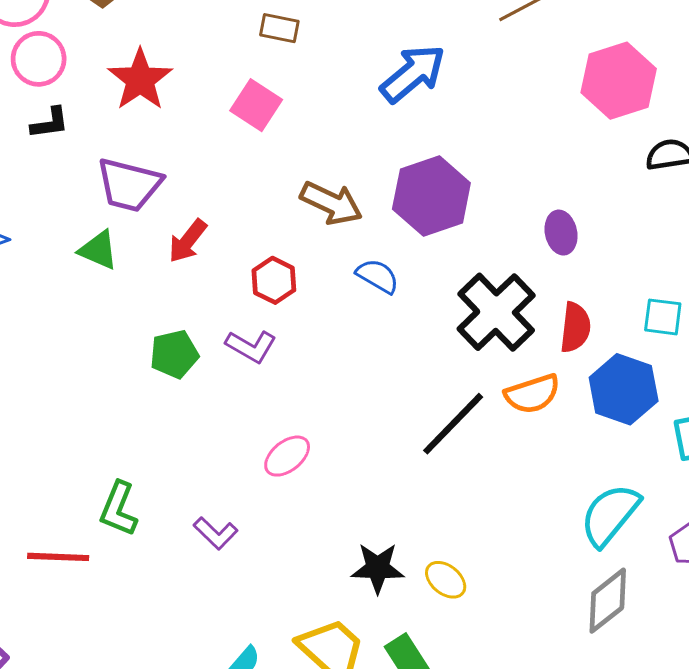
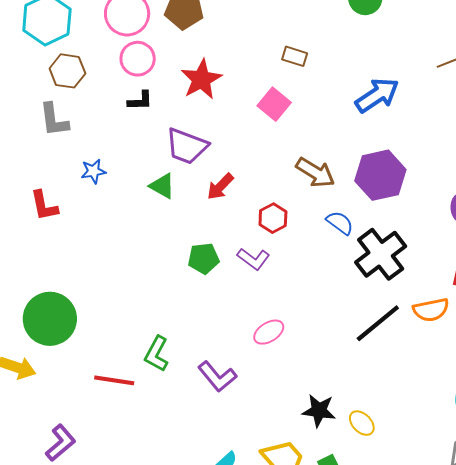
black cross: (496, 312) -> (381, 254), moved
purple L-shape: (216, 533) -> (217, 377), size x1.4

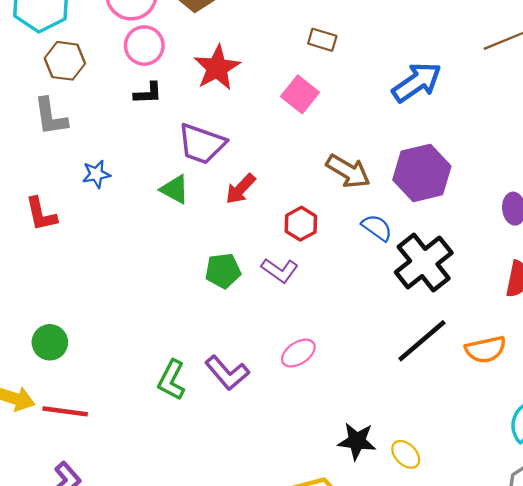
orange semicircle: (431, 310) -> (486, 349), moved
green circle: (50, 319) -> (50, 342), size x0.6
purple L-shape: (217, 377) -> (227, 373), moved
red line: (114, 380) -> (65, 411), moved

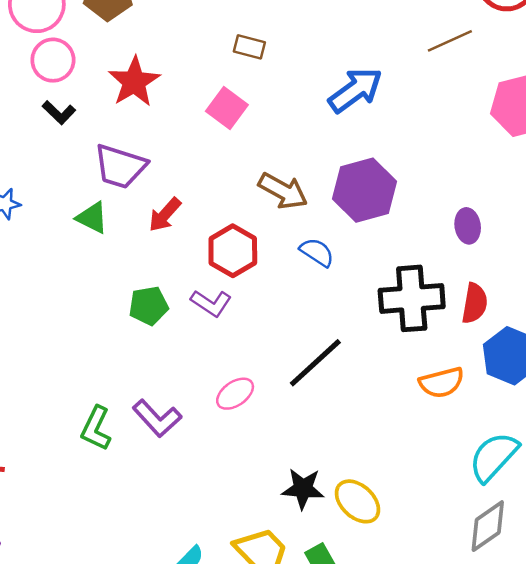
black L-shape: (148, 93) -> (59, 113), turned 48
red hexagon: (301, 224) -> (233, 251), size x1.4
black cross: (424, 263) -> (412, 298), moved, turned 36
black line: (422, 341) -> (315, 363), moved
yellow ellipse: (406, 454) -> (357, 501), size x1.4

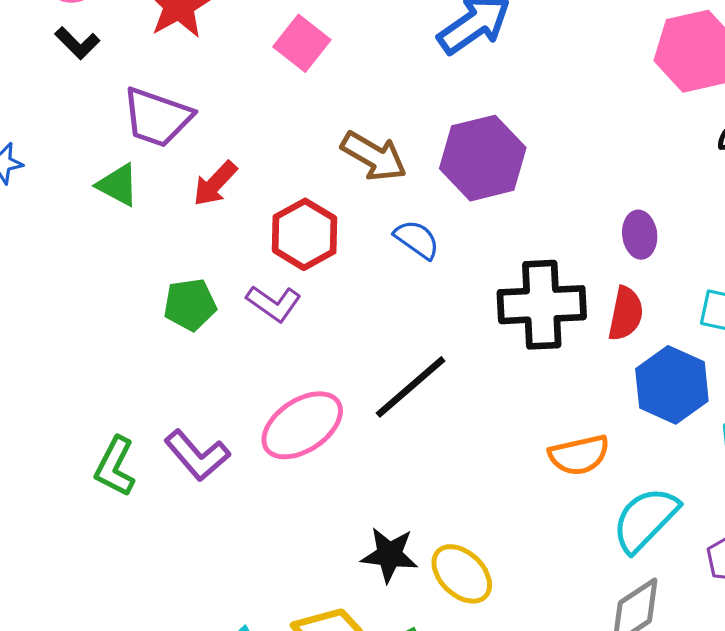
purple ellipse: (468, 226) -> (640, 235), moved
orange semicircle: (442, 383) -> (579, 455), moved
pink ellipse: (235, 394) -> (302, 425), size x1.6

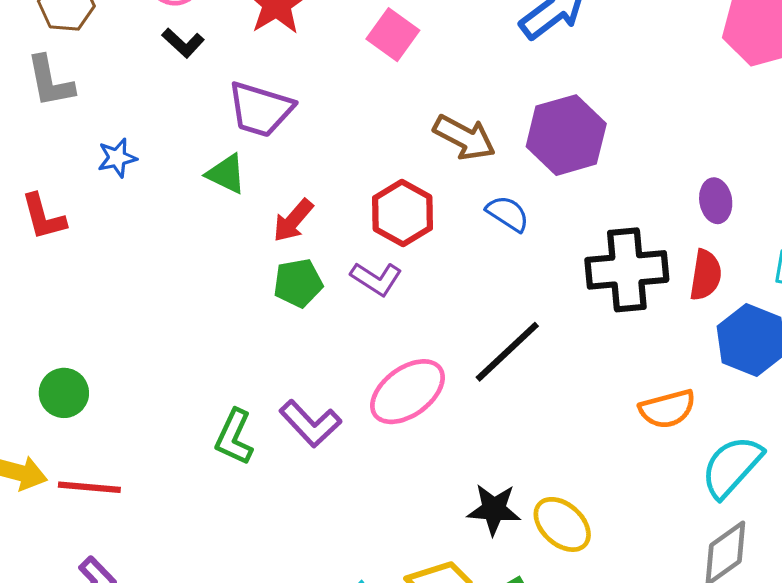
red arrow: (215, 184) -> (293, 220), moved

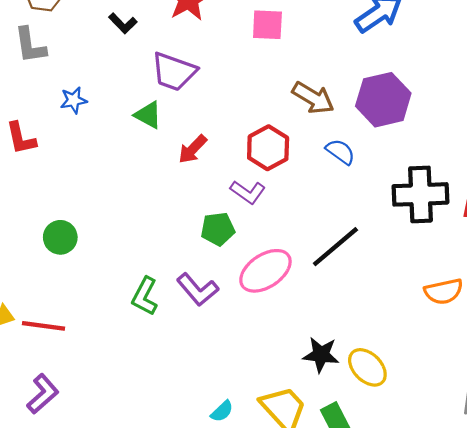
pink square: (393, 35) -> (267, 25), turned -36
green pentagon: (298, 283) -> (218, 229), moved
green circle: (64, 393) -> (60, 237), moved

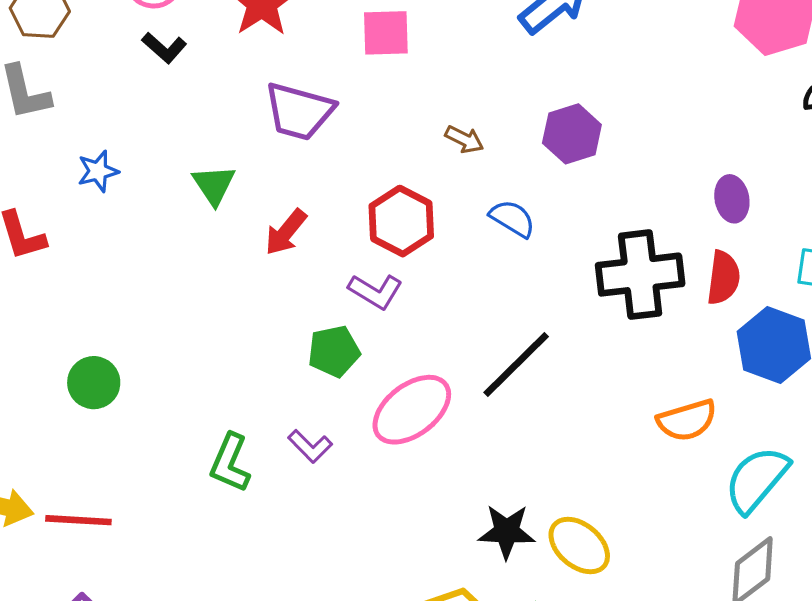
purple trapezoid: (174, 72) -> (299, 111), moved
brown arrow: (313, 98) -> (464, 139), size x0.6
purple hexagon: (383, 100) -> (572, 134), size x0.7
green triangle: (148, 115) -> (214, 185), turned 32
purple L-shape: (198, 289) -> (310, 446), size x0.7

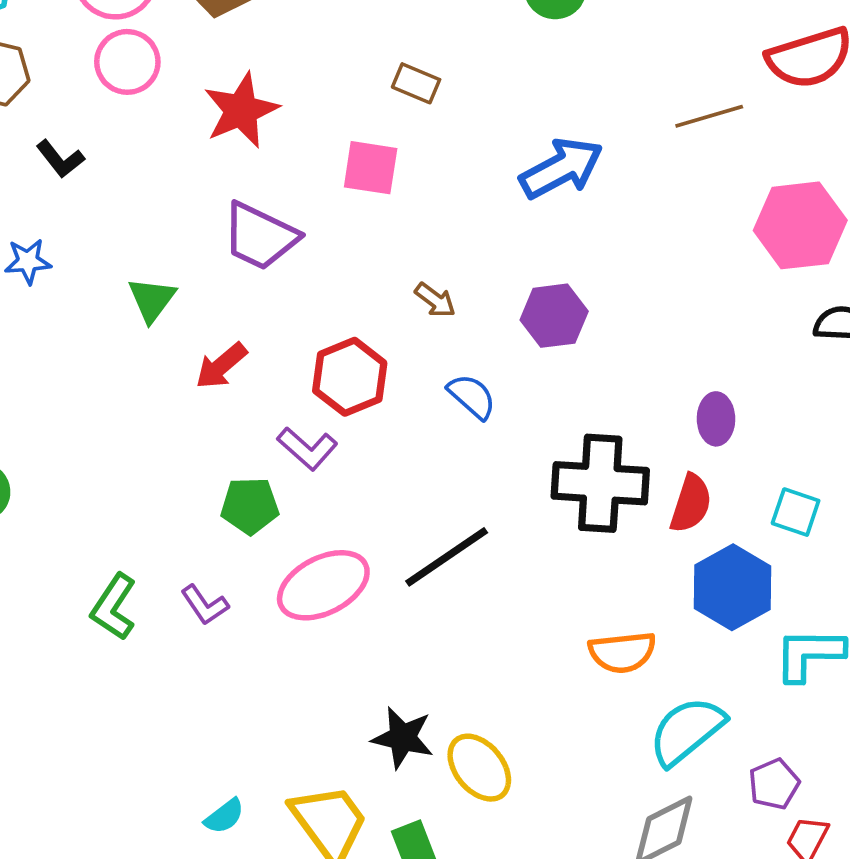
black L-shape: (164, 48) -> (60, 159), moved

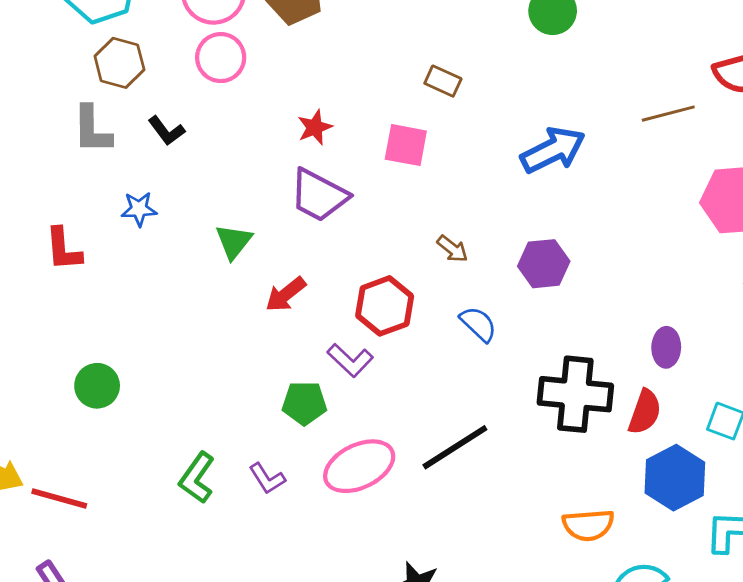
red star: (241, 110) -> (315, 127), moved, size x0.6

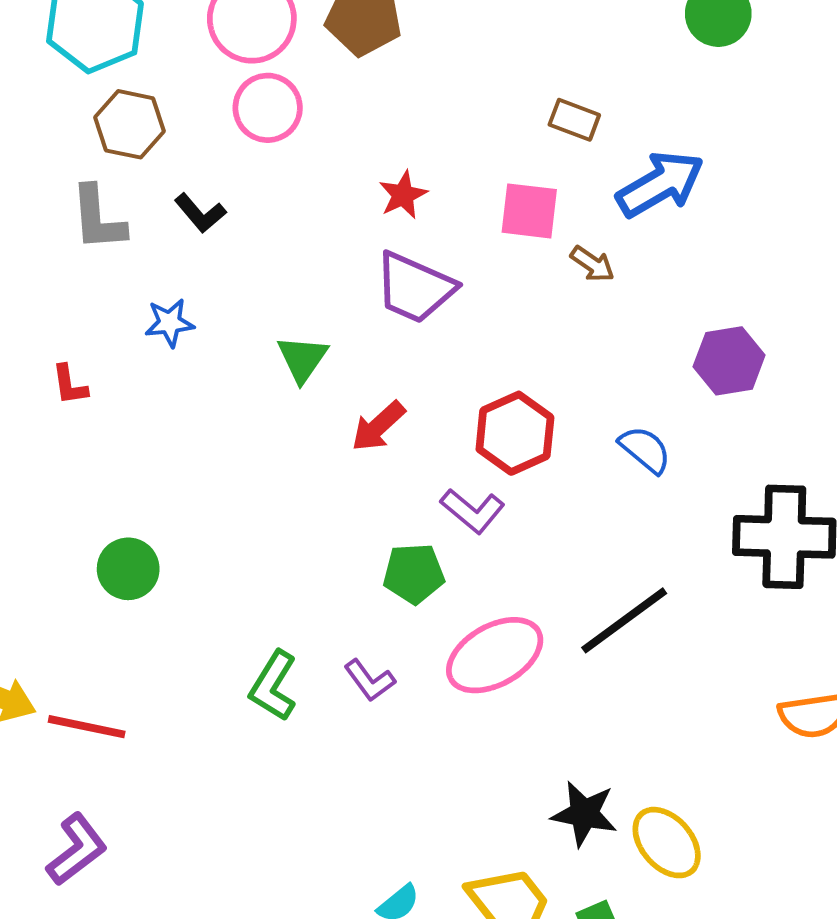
blue arrow: (553, 150) -> (660, 184), moved
red L-shape: (63, 249) -> (70, 385), size x0.7
brown arrow: (452, 249) -> (592, 264), moved

